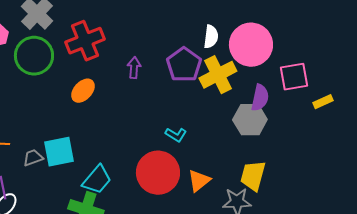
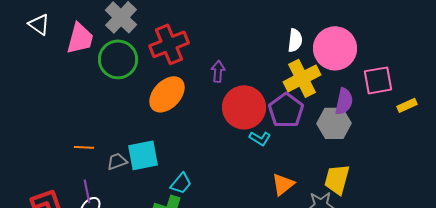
purple pentagon: (184, 65) -> (286, 110), moved
orange ellipse: (83, 91) -> (167, 94), size x1.5
red circle: (158, 173) -> (244, 107), moved
cyan trapezoid: (97, 180) -> (181, 183), size x0.7

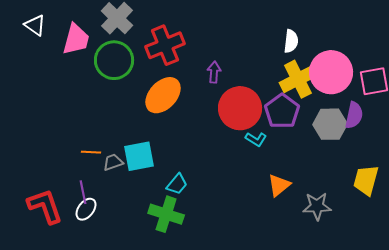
pink circle: (335, 48) -> (331, 72), moved
purple semicircle: (344, 101) -> (354, 115), moved
orange line: (84, 147) -> (91, 152), moved
yellow trapezoid: (337, 179) -> (366, 180), moved

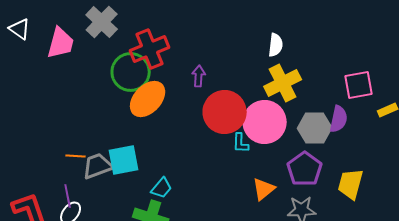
green circle: (114, 60) -> (131, 72), moved
pink circle: (331, 72) -> (265, 122), moved
purple pentagon: (282, 111) -> (305, 169), moved
cyan L-shape: (256, 139) -> (241, 143), turned 60
gray trapezoid: (113, 162) -> (98, 166), size x1.5

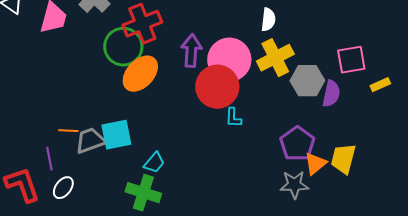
purple arrow: (199, 76) -> (191, 51), size x1.5
pink circle: (265, 122) -> (229, 60), moved
gray hexagon: (315, 128) -> (307, 81), moved
orange triangle: (264, 189) -> (315, 164), moved
purple line: (68, 196) -> (49, 159), moved

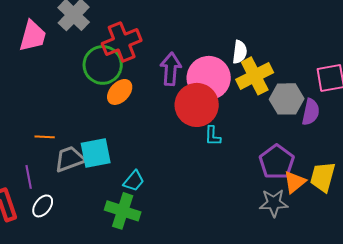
white semicircle: (268, 20) -> (240, 52), moved
orange ellipse: (140, 74) -> (120, 92), size x0.7
orange line: (68, 131) -> (45, 137), moved

